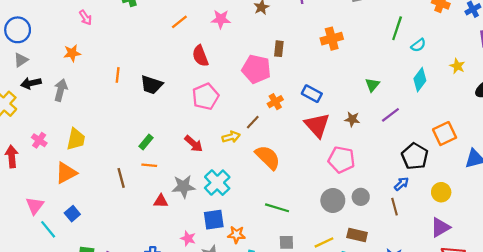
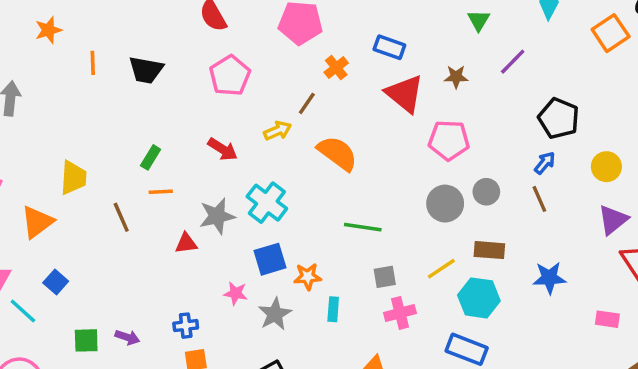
orange star: (72, 53) -> (48, 30), moved
orange square: (445, 134) -> (611, 33), moved
yellow trapezoid: (76, 139) -> (73, 178), moved

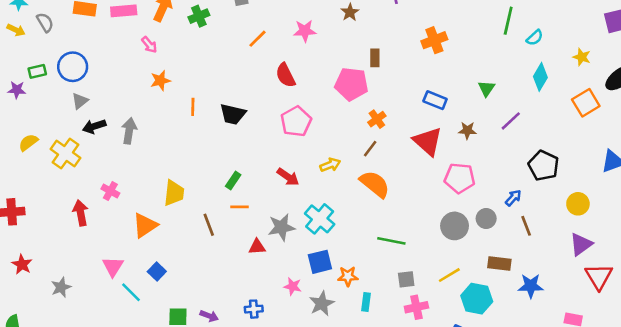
blue rectangle: (389, 47) -> (435, 100), moved
brown line: (307, 103) -> (370, 149), moved
blue arrow: (545, 163) -> (513, 198), moved
brown rectangle: (489, 250) -> (499, 263), moved

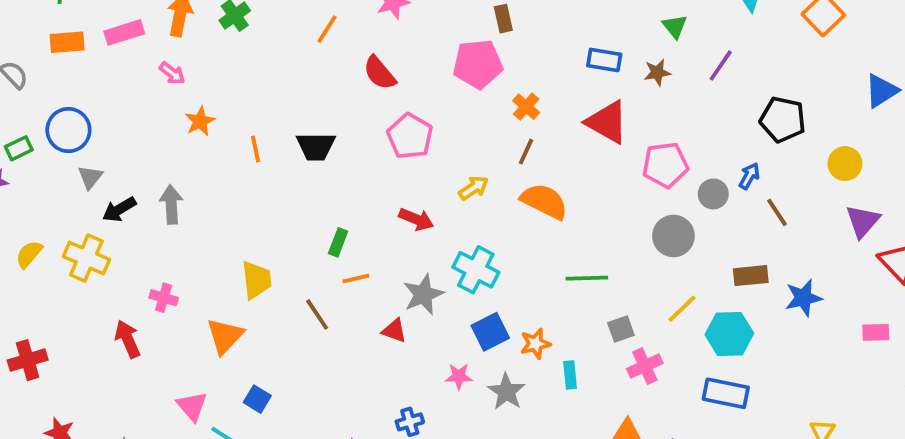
brown star: (467, 130) -> (657, 72), moved
gray circle: (486, 219) -> (713, 194), moved
red triangle: (257, 247) -> (394, 331), turned 36

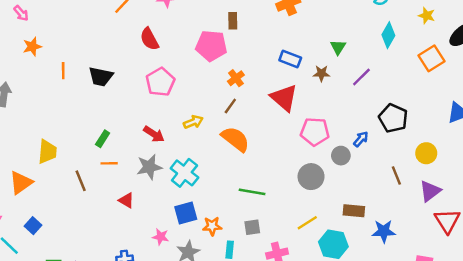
blue arrow: (749, 176) -> (361, 139), moved
brown line: (777, 212) -> (396, 175), moved
gray star: (423, 294) -> (149, 167), moved
gray square: (621, 329) -> (252, 227), moved

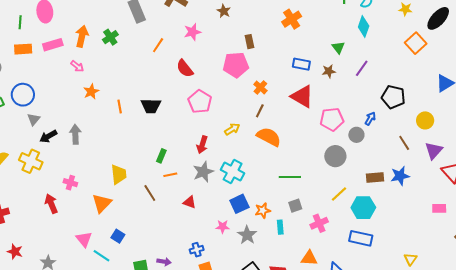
cyan diamond: (388, 35) -> (364, 27), moved
red arrow: (154, 134) -> (202, 145), turned 84
blue star: (384, 231) -> (400, 176), moved

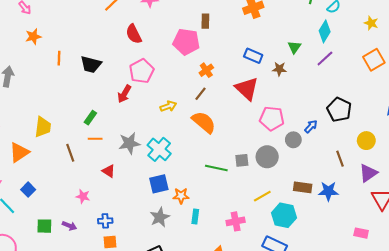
purple line: (362, 68) -> (325, 59), moved
red arrow: (202, 145) -> (124, 94), moved
gray square: (295, 206) -> (242, 160), moved
pink star: (223, 227) -> (83, 196), moved

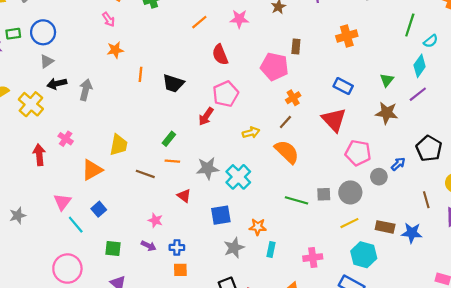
brown star: (279, 69) -> (387, 113), moved, size x1.5
brown line: (70, 153) -> (145, 174), turned -54
blue square: (159, 184) -> (221, 215), moved
yellow line: (262, 196) -> (349, 223), moved
purple arrow: (69, 226) -> (149, 246), moved

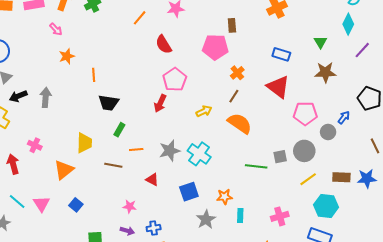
black trapezoid: (173, 83) -> (109, 103), moved
purple line: (418, 94) -> (362, 50), moved
green rectangle: (169, 139) -> (119, 130), moved
cyan line: (76, 225) -> (17, 201), moved

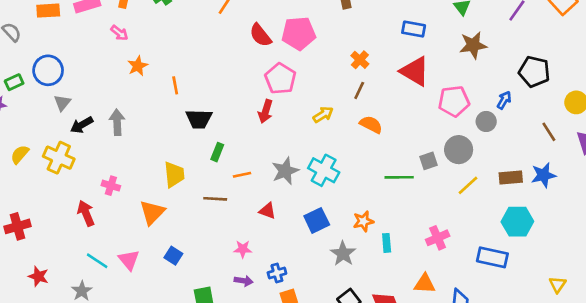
pink pentagon: (215, 47) -> (299, 33), moved
orange semicircle: (240, 123) -> (371, 124), size x0.7
cyan hexagon: (326, 206) -> (517, 222), moved

